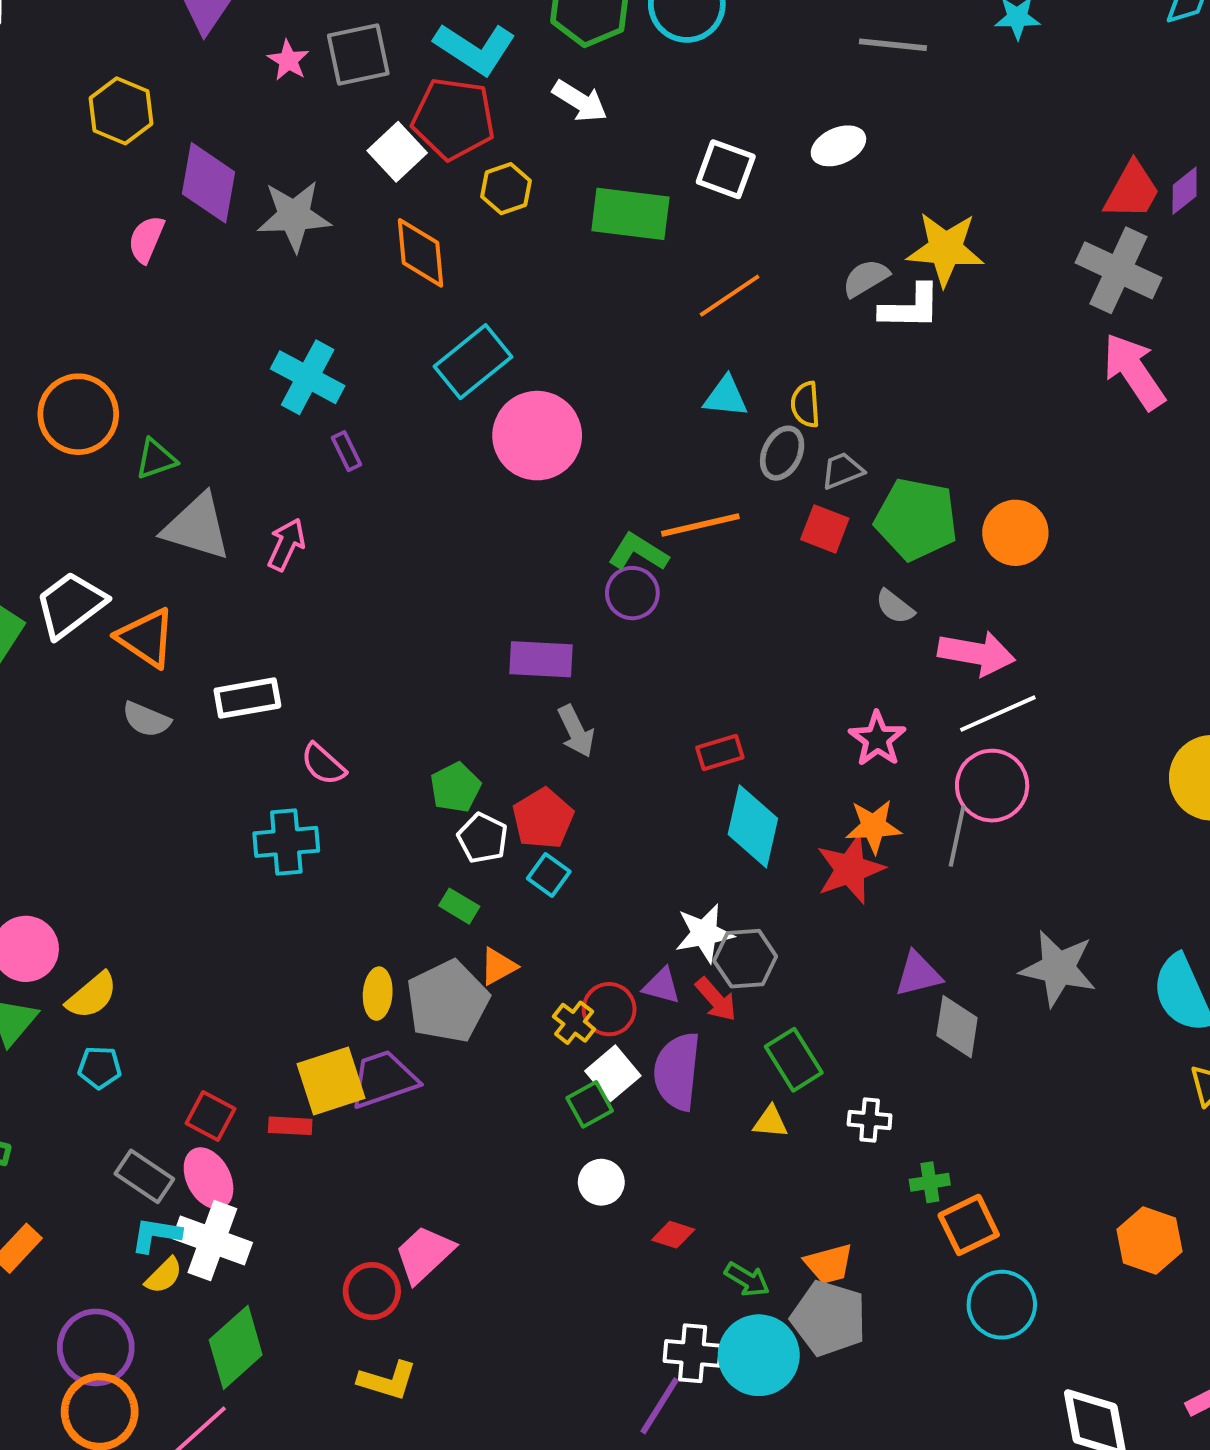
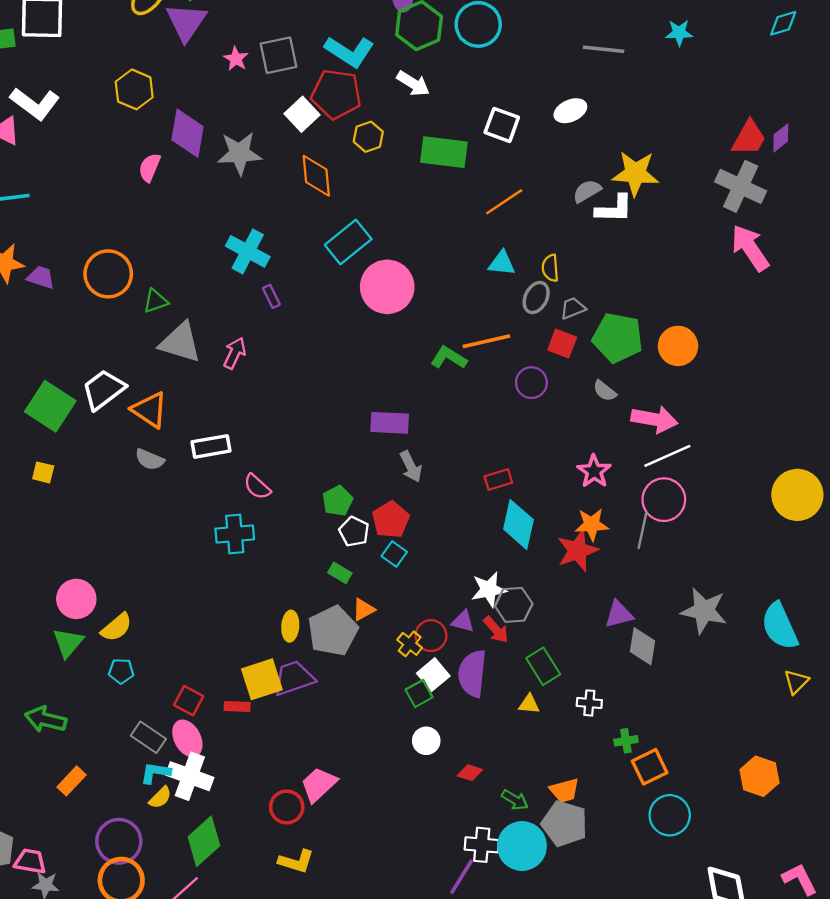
purple circle: (632, 593) -> (531, 383), moved

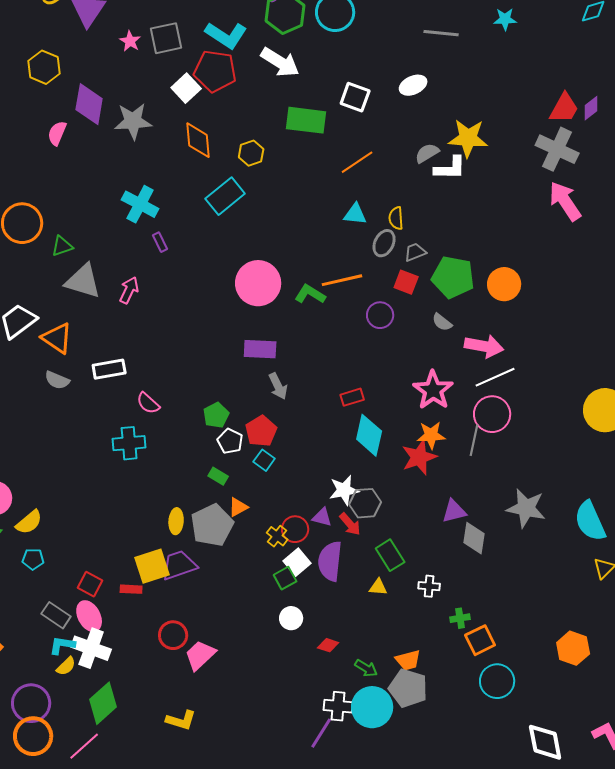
white arrow: (413, 84) -> (280, 62), size x1.4
yellow hexagon: (368, 137) -> (251, 153), moved
pink circle: (387, 287) -> (258, 283), moved
pink star: (594, 471) -> (433, 390), size x1.4
red circle: (287, 807) -> (173, 635), moved

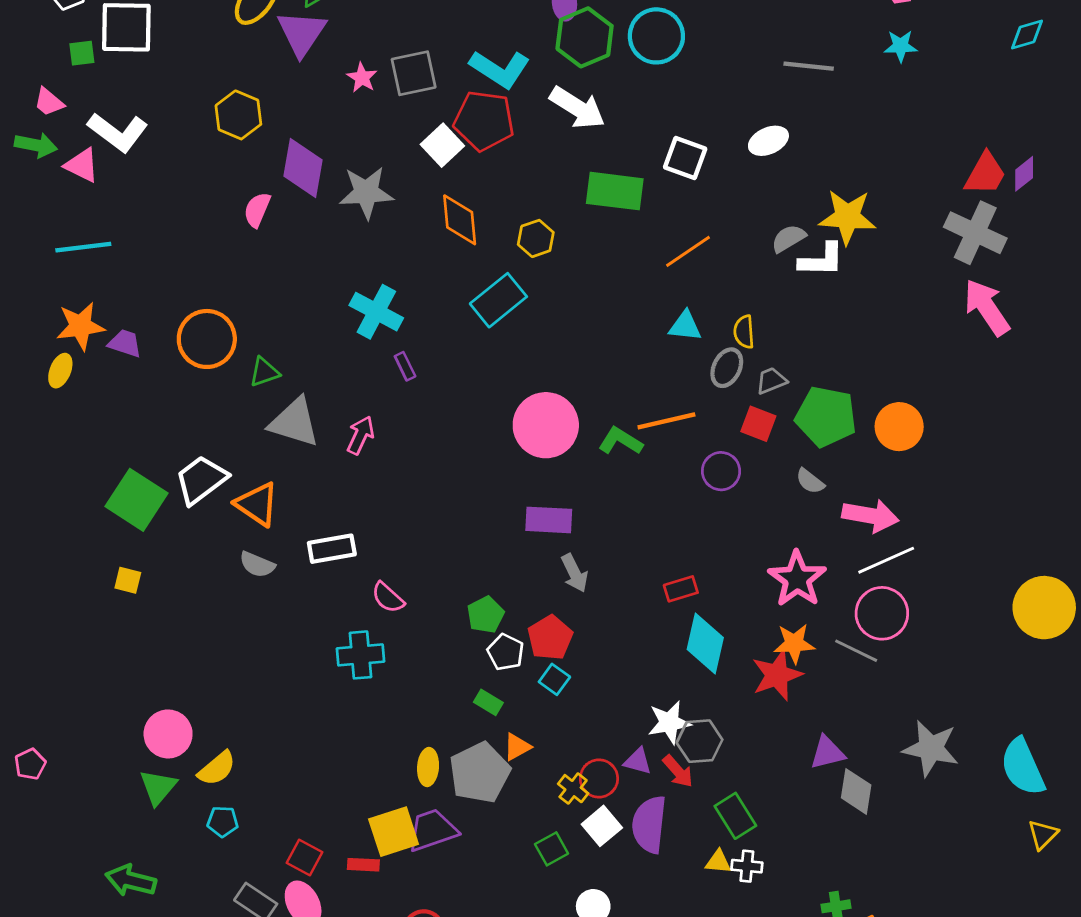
gray line: (474, 440) -> (856, 651), turned -76
green square: (285, 578) -> (552, 849), moved
white cross: (429, 586) -> (747, 866), moved

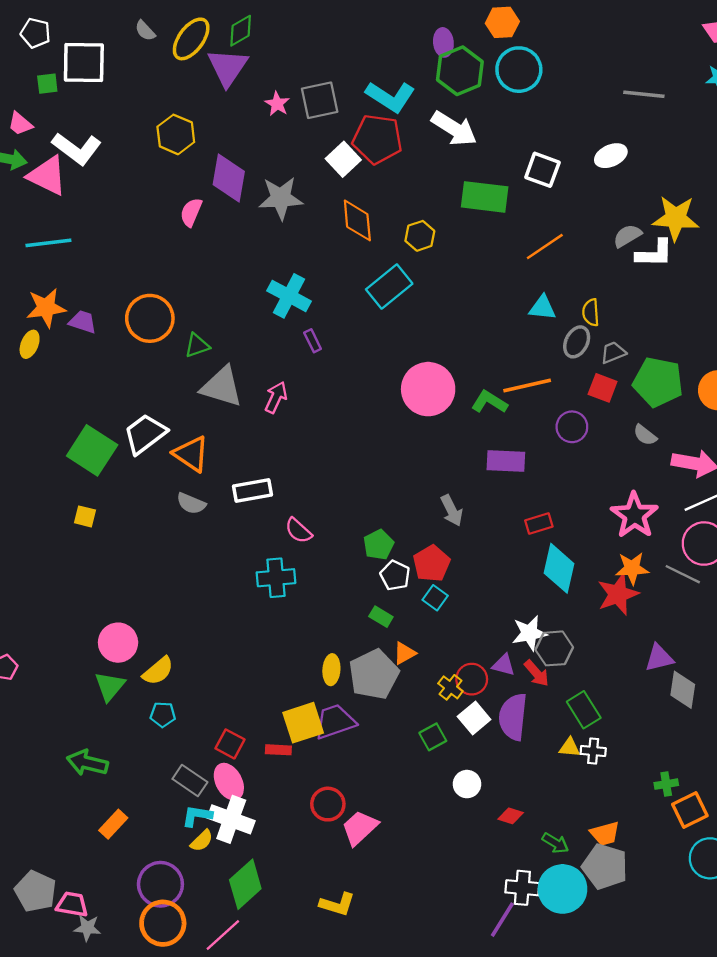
pink triangle: (82, 165) -> (47, 176), size x1.4
purple rectangle: (549, 520) -> (506, 461), moved

